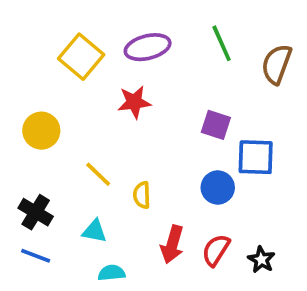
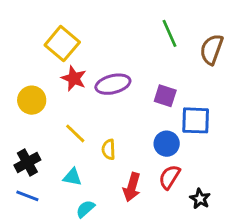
purple ellipse: (148, 47) -> (113, 84), moved
red star: (134, 102) -> (74, 78), moved, turned 30
black cross: (36, 212) -> (27, 162), turned 30
red semicircle: (216, 250) -> (170, 177), moved
cyan semicircle: (112, 273) -> (85, 209), turned -36

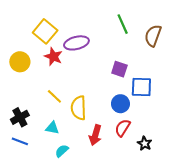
purple ellipse: (113, 84) -> (76, 43), moved
yellow circle: (32, 100) -> (20, 62), moved
yellow semicircle: (109, 149) -> (79, 108), size x1.6

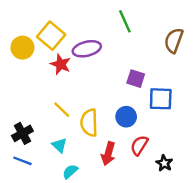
green line: (123, 24) -> (125, 21), moved
yellow circle: (20, 62) -> (22, 48), moved
blue circle: (120, 104) -> (126, 117), moved
cyan triangle: (52, 128) -> (59, 145), turned 32

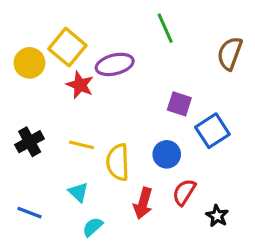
blue square: (161, 99) -> (212, 131), turned -35
yellow line: (62, 110) -> (82, 145), turned -30
black cross: (22, 133) -> (30, 142), moved

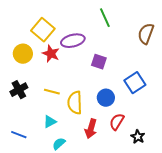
yellow circle: (30, 63) -> (23, 54), moved
purple square: (179, 104) -> (99, 62), moved
cyan triangle: (78, 192) -> (50, 122), turned 48

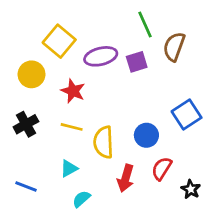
brown semicircle: (146, 34) -> (174, 47), moved
red star: (51, 54) -> (73, 91), moved
purple square: (99, 62) -> (137, 62), moved, turned -35

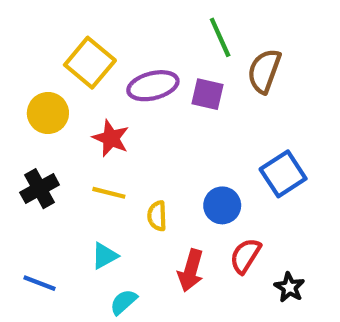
purple square: (137, 62) -> (208, 94), turned 30
yellow semicircle: (103, 142) -> (157, 216), size x0.6

